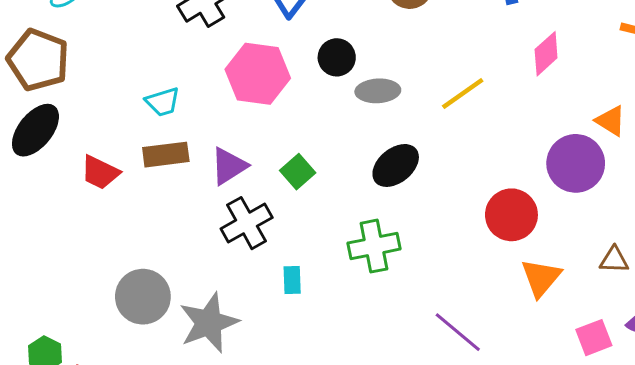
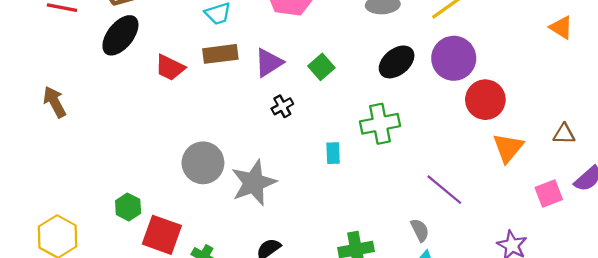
purple circle: (576, 163) -> (454, 58), moved
black cross: (247, 223) -> (282, 106), size x0.6
cyan rectangle: (292, 280) -> (333, 153), moved

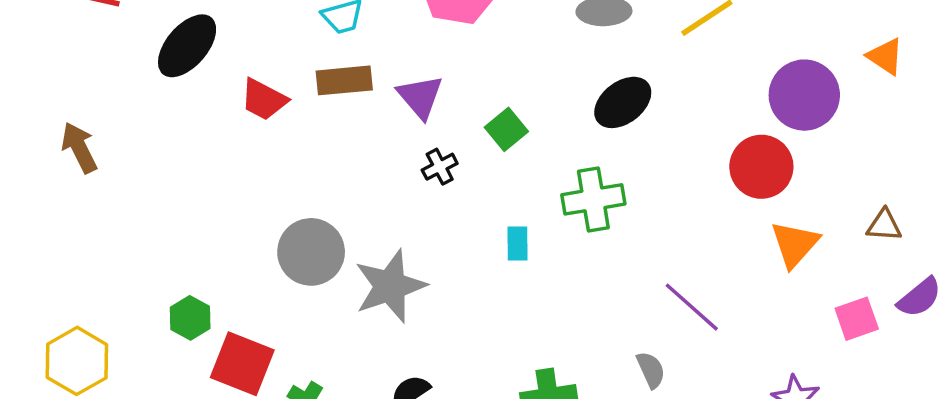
purple circle: (454, 58) -> (804, 95), moved
purple triangle: (269, 63) -> (420, 97), turned -40
green square: (321, 67) -> (506, 129), moved

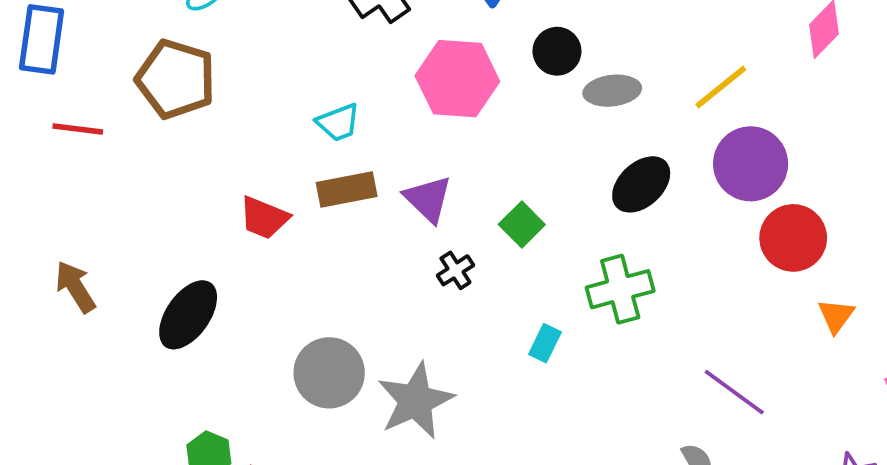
black ellipse: (187, 46) -> (188, 315), moved
purple circle: (804, 95) -> (751, 164), moved
cyan rectangle: (517, 243) -> (545, 343), turned 32
orange triangle: (795, 244) -> (836, 316), size x0.7

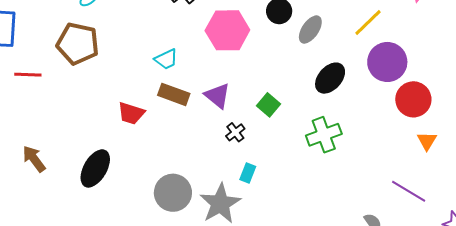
gray ellipse: (612, 91) -> (310, 30), turned -44
brown rectangle: (347, 189) -> (174, 94), turned 36
orange triangle: (836, 316) -> (427, 141), moved
cyan rectangle: (545, 343) -> (248, 173), moved
purple line: (734, 392) -> (409, 191), moved

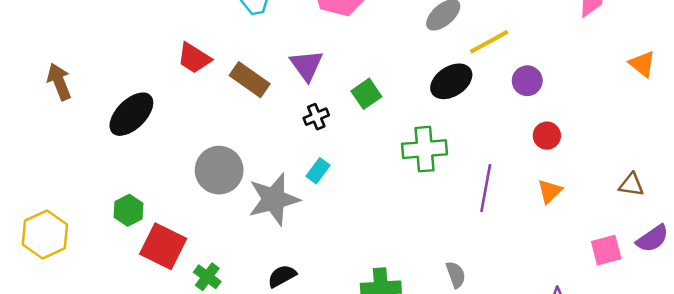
yellow line: (368, 23) -> (489, 42), moved
purple circle: (387, 62) -> (527, 81), size x0.6
brown rectangle: (174, 94) -> (250, 80), moved
red circle: (413, 99) -> (547, 136), size x0.6
purple line: (409, 191) -> (486, 188), moved, turned 54

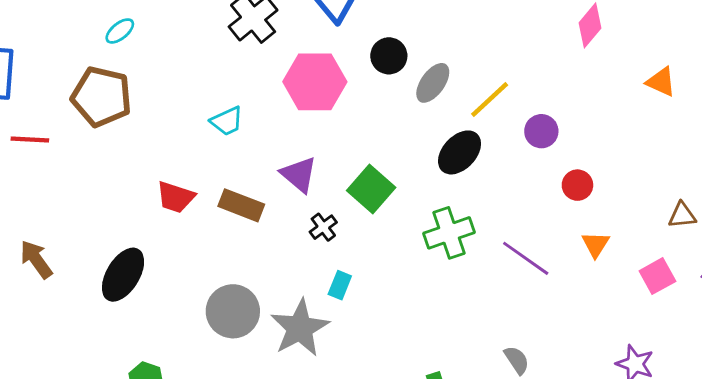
green square: (366, 94) -> (371, 189), size x1.4
purple line: (486, 188) -> (526, 258), turned -51
pink square: (606, 250) -> (657, 276), moved

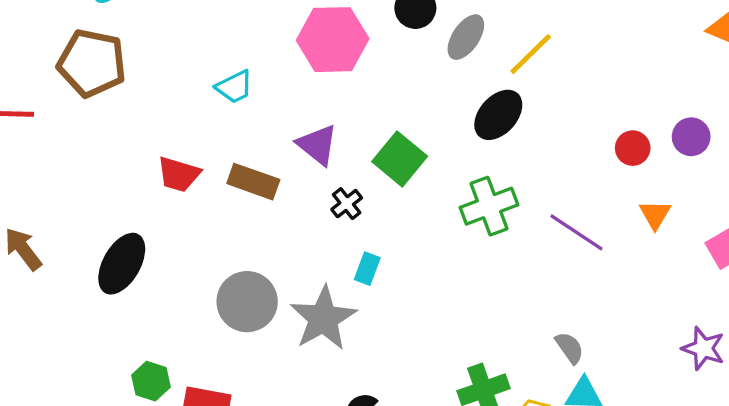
purple circle: (541, 131) -> (691, 137), moved

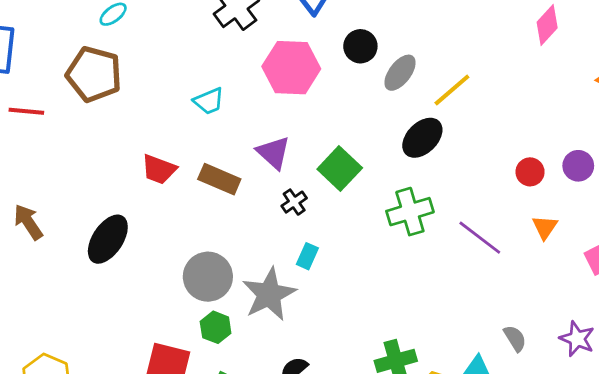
gray semicircle: (569, 348) -> (515, 338), moved
green hexagon: (151, 381) -> (216, 327), moved

